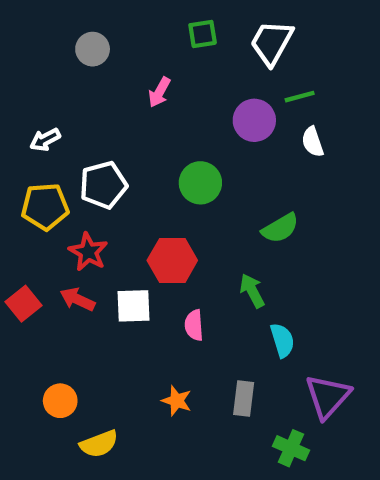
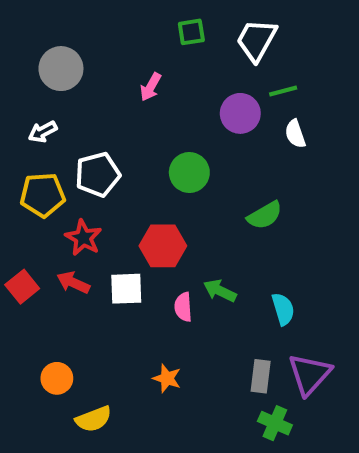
gray circle: (93, 49) -> (61, 69), moved, size x1.4
green arrow: (252, 291) -> (220, 291), moved, turned -36
cyan semicircle: (282, 340) -> (283, 309), moved
gray rectangle: (244, 399) -> (261, 376), moved

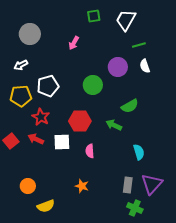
purple circle: (240, 113) -> (118, 67), moved
green arrow: (220, 291) -> (114, 125), moved

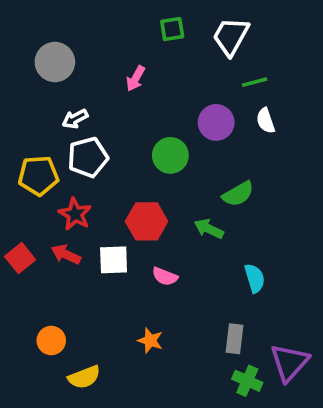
white arrow: (21, 65) -> (75, 119), moved
pink semicircle: (90, 151) -> (165, 276), turned -64
purple triangle: (152, 184) -> (289, 362), moved

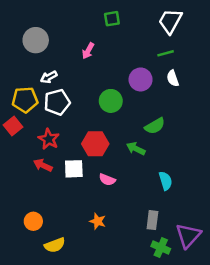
white trapezoid: (231, 36) -> (170, 21), moved
yellow pentagon: (38, 176) -> (25, 100), moved
red square: (20, 258) -> (13, 126), moved

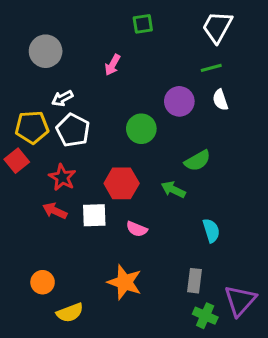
white pentagon: (57, 102) -> (73, 130), turned -30
orange star: (98, 221) -> (125, 282), size x1.6

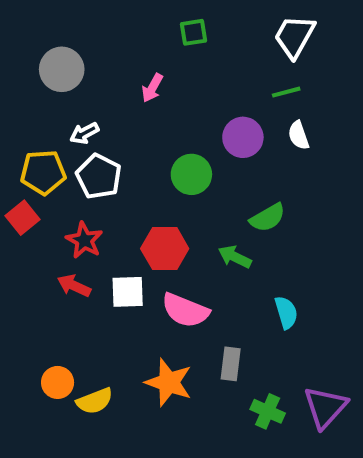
pink semicircle: (137, 229) -> (185, 310), size x1.6
gray rectangle: (195, 281) -> (231, 364), moved
yellow semicircle: (70, 313) -> (95, 401), moved
green cross: (205, 316) -> (268, 411), moved

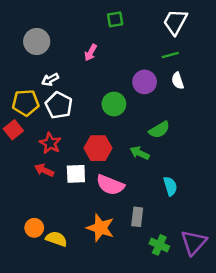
yellow semicircle: (95, 401) -> (56, 239), turned -140

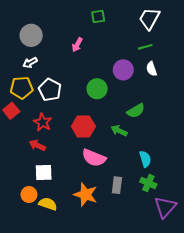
white arrow: (50, 80) -> (30, 63), moved
white square: (76, 174) -> (44, 173), moved
green cross: (159, 245) -> (148, 183), moved

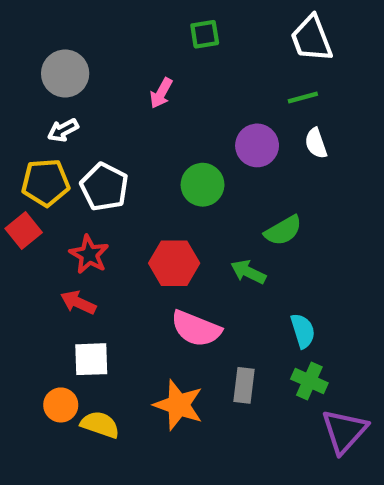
white trapezoid: (149, 19) -> (312, 39), turned -50

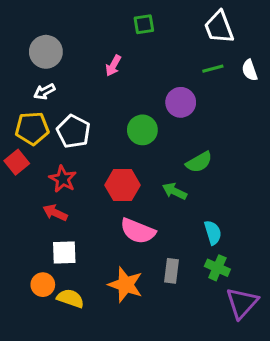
white semicircle: (316, 143) -> (250, 70), moved

